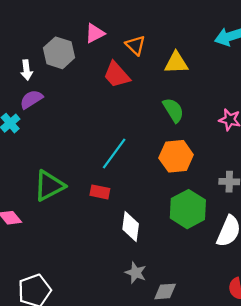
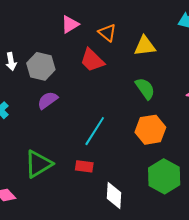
gray hexagon: (59, 53) -> (41, 66), moved
purple semicircle: (31, 99) -> (48, 100), moved

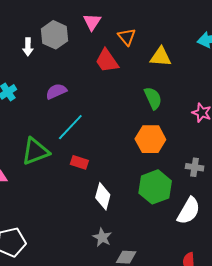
pink triangle: (70, 24) -> (92, 22), turned -36
gray hexagon: (41, 66) -> (54, 35), moved
cyan line: (95, 131) -> (70, 127), moved

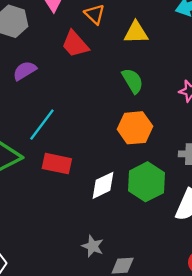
purple semicircle: (56, 91) -> (25, 71), moved
red rectangle: (79, 162) -> (57, 164), size x1.4
white diamond: (103, 196) -> (103, 185), moved, turned 56

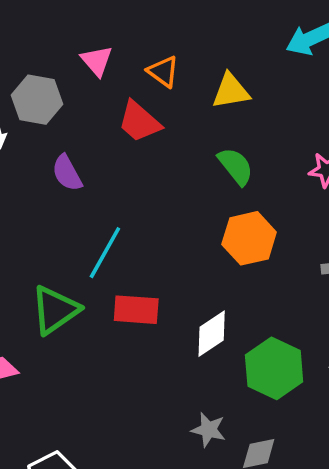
purple semicircle: (25, 71) -> (67, 173), turned -80
green hexagon: (147, 182) -> (274, 368), moved

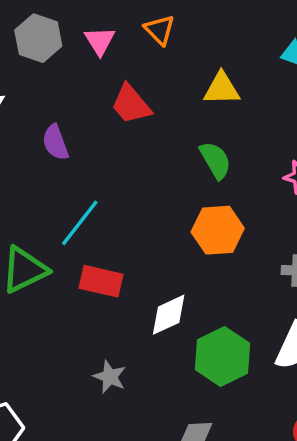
orange triangle: (163, 71) -> (159, 30), moved
gray hexagon: (37, 100) -> (38, 38), moved
gray star: (209, 430) -> (110, 377), moved

